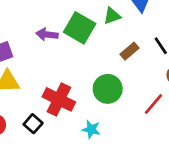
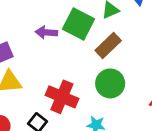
brown rectangle: (130, 51) -> (108, 46), moved, size x1.4

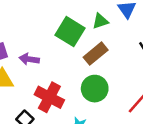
purple arrow: (46, 32) -> (29, 59), moved

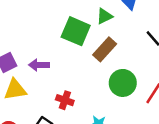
green circle: (95, 89) -> (123, 83), moved
red cross: (49, 97) -> (65, 100), size x0.6

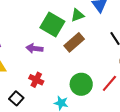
purple arrow: (39, 65) -> (34, 48), moved
green circle: (123, 83) -> (81, 84), moved

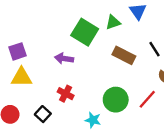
brown rectangle: (74, 42) -> (124, 55), moved, turned 66

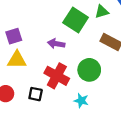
red cross: (66, 94) -> (57, 76), size x1.6
green circle: (116, 100) -> (89, 70), moved
black square: (43, 114) -> (36, 94), turned -32

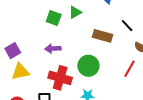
green triangle: (102, 12) -> (75, 12), moved
green square: (76, 20) -> (54, 18), moved, size x0.7

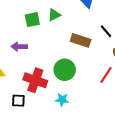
green square: (54, 18) -> (32, 20), turned -35
purple arrow: (53, 49) -> (19, 47), moved

